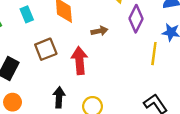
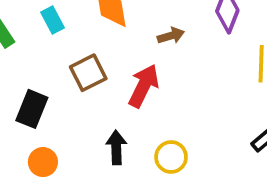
red arrow: (80, 61) -> (144, 86), turned 36

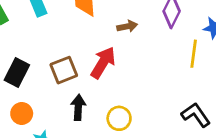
brown square: (88, 73) -> (64, 70), moved

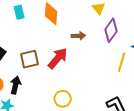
black arrow: (78, 107) -> (15, 85), moved

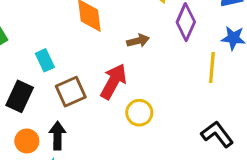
cyan rectangle: (19, 12) -> (45, 60), moved
yellow circle: (63, 99) -> (139, 113), moved

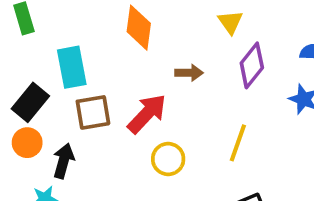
cyan rectangle: (45, 60) -> (72, 67), size x1.5
yellow line: (212, 67) -> (238, 143), moved
orange circle: (27, 141) -> (27, 143), moved

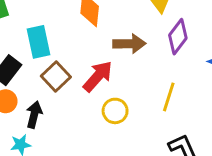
brown arrow: (189, 73) -> (129, 44), size x1.5
brown square: (93, 112) -> (56, 77), turned -32

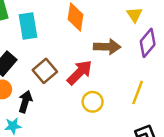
cyan rectangle: (38, 42) -> (28, 26), moved

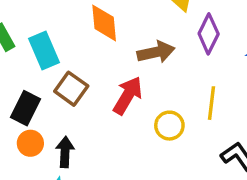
brown square: (45, 71) -> (71, 89), moved
yellow circle: (93, 102) -> (169, 126), moved

